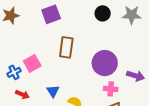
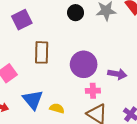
blue triangle: (53, 91) -> (33, 100), size x1.5

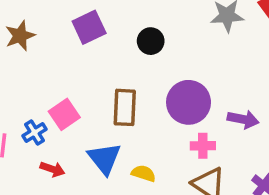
black circle: (76, 13) -> (151, 41), moved
brown rectangle: (42, 52) -> (125, 107), moved

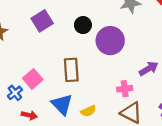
purple circle: (189, 102) -> (110, 41), moved
purple arrow: (243, 119) -> (149, 69), turned -36
yellow semicircle: (144, 173) -> (88, 111), turned 144

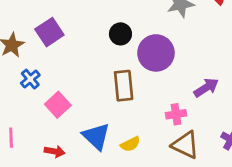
purple square: (42, 21) -> (49, 32), moved
brown rectangle: (71, 70) -> (124, 86), moved
blue cross: (15, 93) -> (30, 79), moved

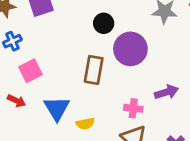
red arrow: (55, 151) -> (16, 101), moved

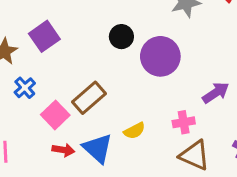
brown rectangle: (94, 70) -> (89, 98), moved, turned 56
red arrow: (16, 101) -> (63, 150), moved
yellow semicircle: (85, 124) -> (134, 131), moved

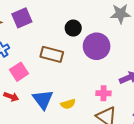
brown rectangle: (89, 98) -> (52, 54), moved, turned 45
yellow semicircle: (134, 131) -> (68, 104), moved
red arrow: (63, 150) -> (11, 97), moved

